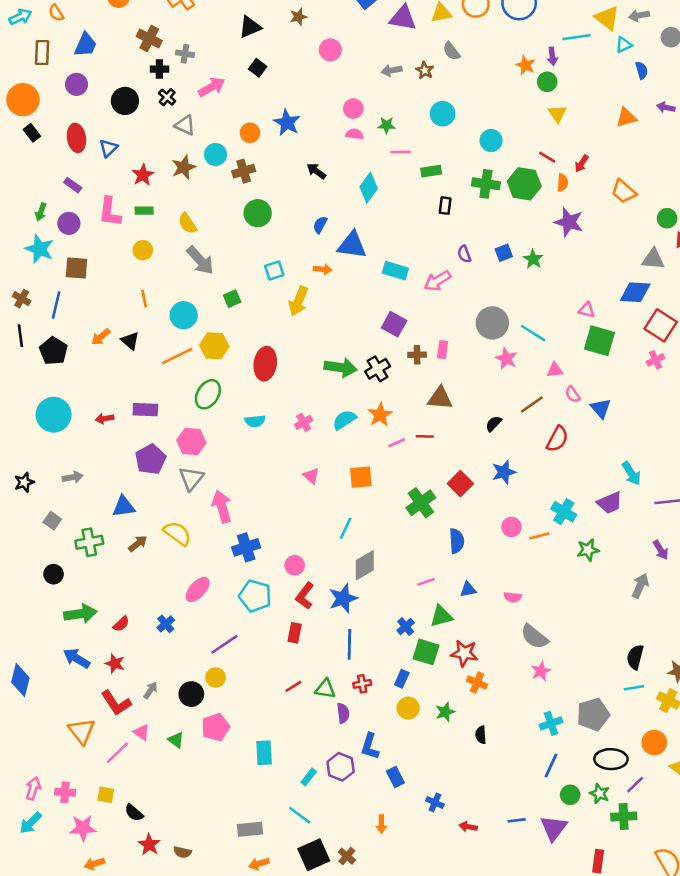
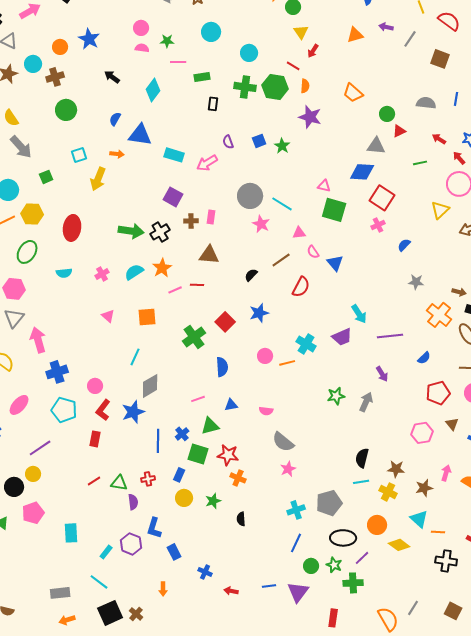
red arrow: (582, 163) -> (313, 51), moved
green star: (588, 550) -> (336, 396), moved
blue line: (349, 644) -> (158, 441), moved

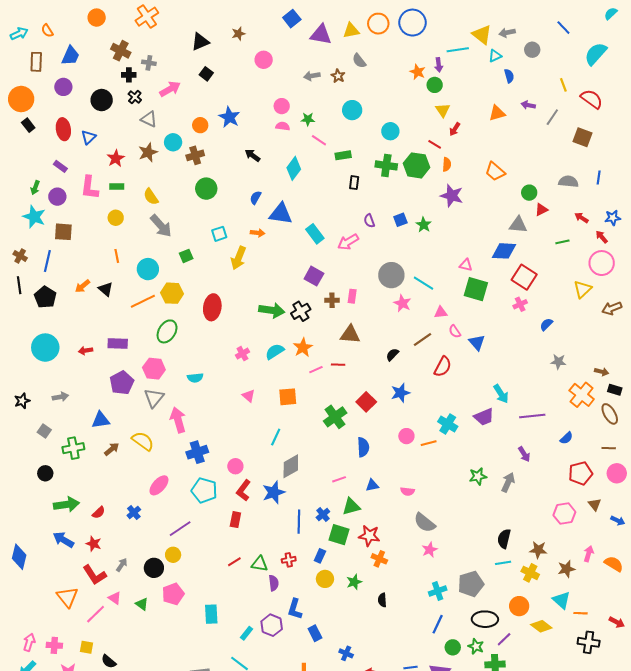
pink line: (178, 62) -> (319, 140), turned 35
cyan rectangle: (174, 155) -> (315, 234), turned 36
cyan semicircle: (64, 273) -> (195, 378), moved

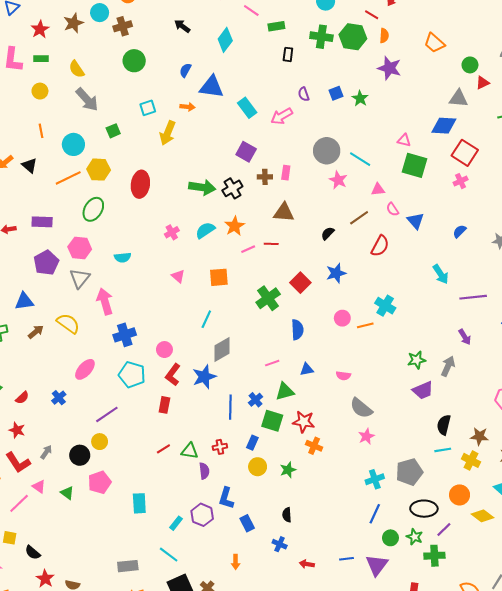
blue semicircle: (546, 324) -> (460, 231), moved
purple trapezoid: (484, 417) -> (423, 390), moved
black semicircle: (382, 600) -> (287, 515), moved

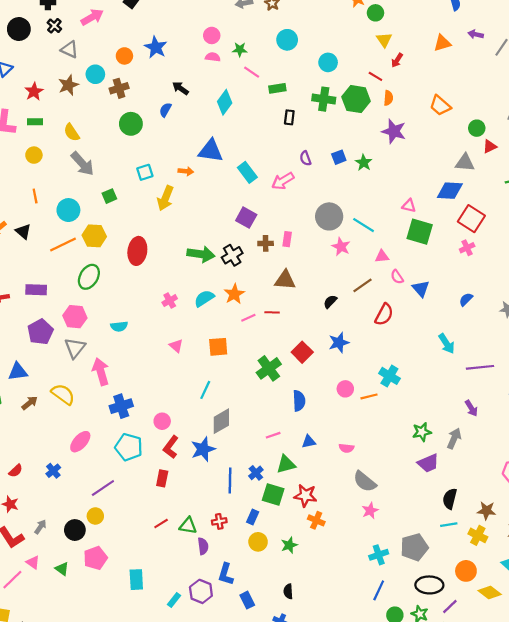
blue semicircle: (185, 70) -> (165, 110), moved

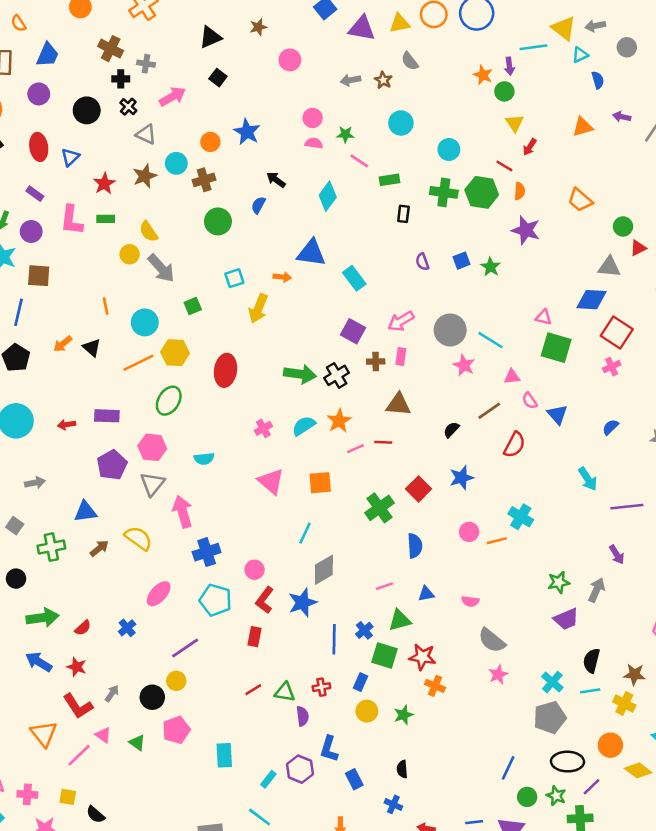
yellow circle: (34, 155) -> (130, 254), moved
pink arrow: (283, 181) -> (401, 321), moved
pink triangle: (176, 346) -> (271, 481), size x1.6
cyan cross: (379, 555) -> (552, 682), moved, turned -30

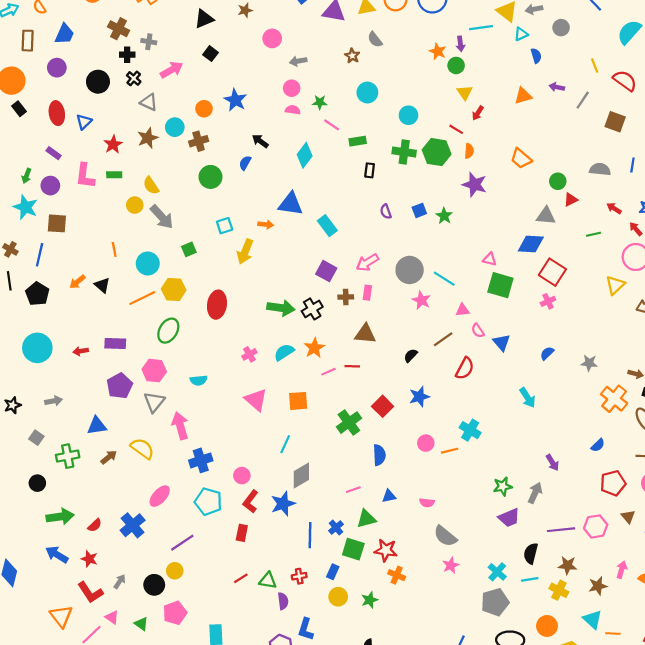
gray arrow: (350, 80) -> (298, 61), moved
purple line: (627, 507) -> (561, 530), moved
blue cross: (127, 628) -> (133, 525), size x1.6

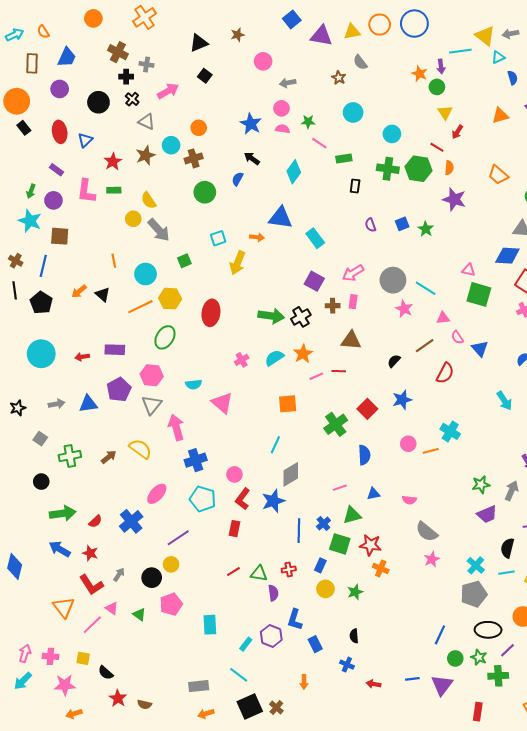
blue star: (235, 100) -> (251, 124), moved
pink triangle: (256, 400) -> (222, 403), moved
blue triangle: (97, 426) -> (88, 404), moved

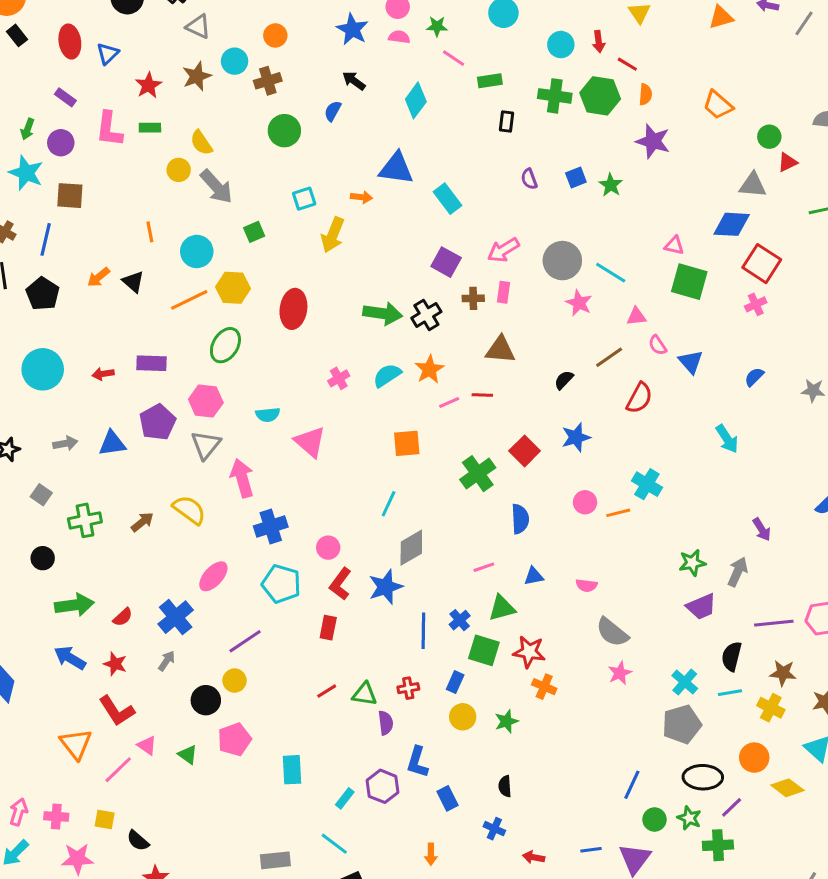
red arrow: (457, 132) -> (599, 42), moved, turned -40
gray arrow: (119, 575) -> (167, 661), moved

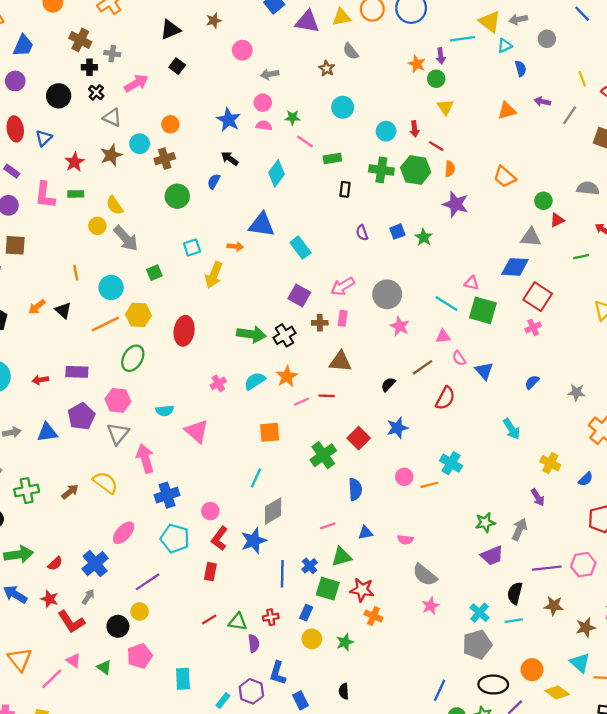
cyan line: (611, 273) -> (446, 303), moved
yellow cross: (771, 708) -> (550, 463), moved
red L-shape: (117, 711) -> (71, 622), moved

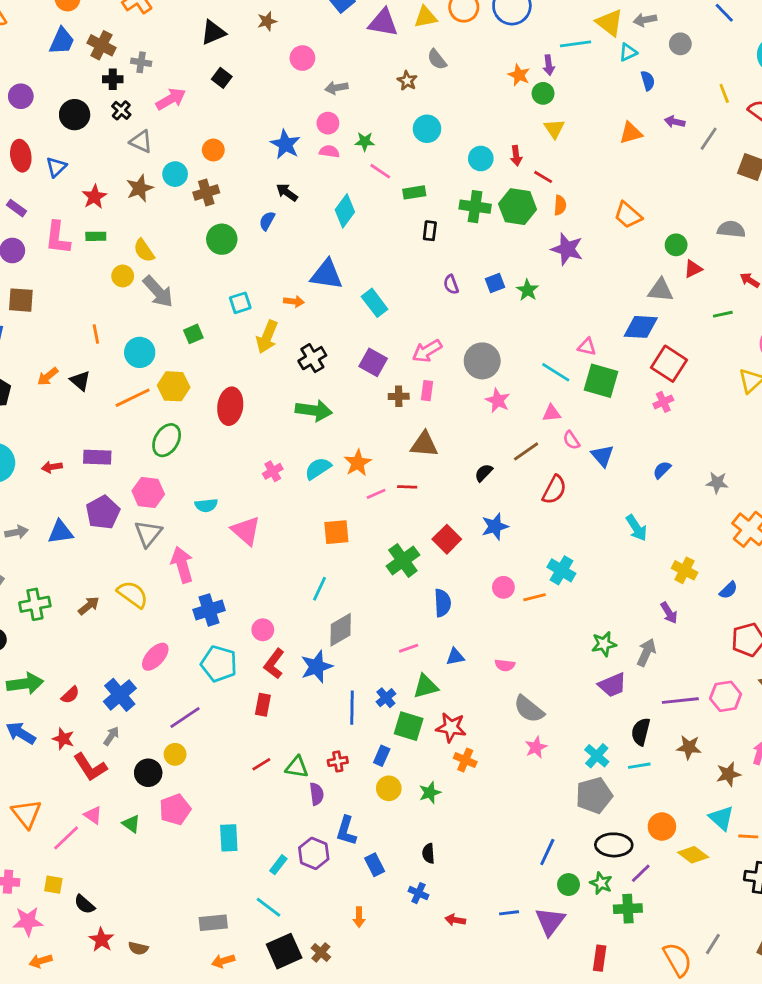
blue trapezoid: (23, 46) -> (62, 41), moved
black cross: (284, 335) -> (312, 358), moved

